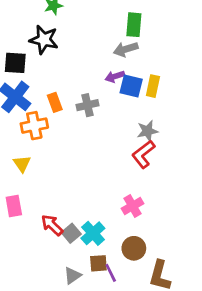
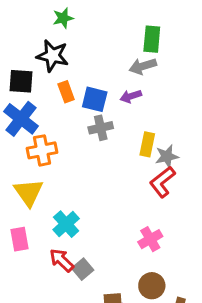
blue square: (131, 86) -> (95, 99), moved
yellow rectangle: (153, 86) -> (147, 144), moved
orange rectangle: (55, 102) -> (66, 92), moved
yellow triangle: (22, 164) -> (28, 192), size x1.5
cyan cross: (93, 233) -> (66, 224), moved

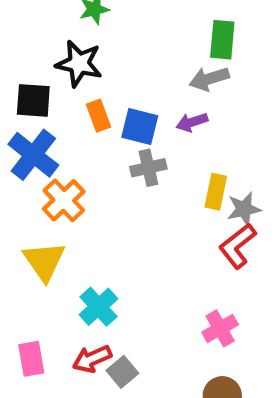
orange cross: (42, 150) -> (64, 200), turned -32
pink rectangle: (19, 239) -> (31, 359), moved
red arrow: (62, 260) -> (92, 359), turned -68

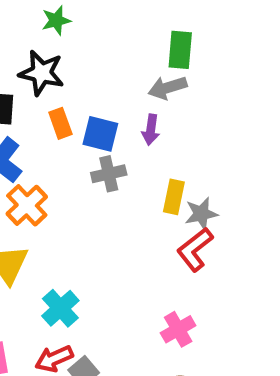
purple arrow: (192, 122) -> (151, 130), turned -64

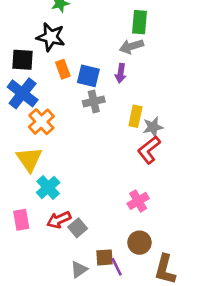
cyan cross: (60, 308) -> (48, 187), moved

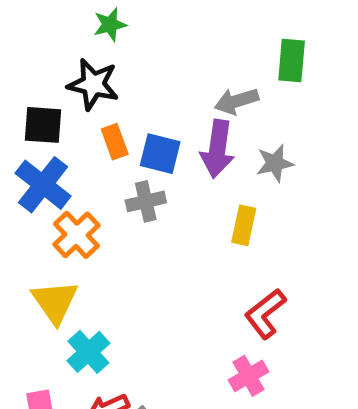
green rectangle: (139, 22) -> (292, 60), moved
purple arrow: (121, 73) -> (217, 149), size x1.6
gray cross: (94, 101) -> (146, 201), moved
gray star: (153, 127) -> (275, 163), moved
red L-shape: (149, 150) -> (265, 314), moved

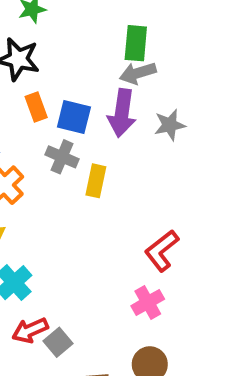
green rectangle: (292, 60) -> (136, 43), moved
gray cross: (146, 201) -> (62, 157), turned 36
yellow rectangle: (244, 225) -> (96, 181), moved

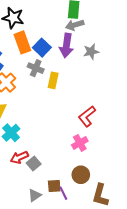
orange rectangle: (36, 107) -> (22, 42), size x1.5
blue square: (74, 117) -> (42, 48), turned 30

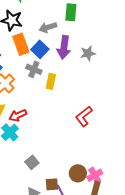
gray arrow: (75, 25) -> (48, 27), moved
pink cross: (80, 143) -> (95, 175), moved
red arrow: (19, 157) -> (18, 115), moved

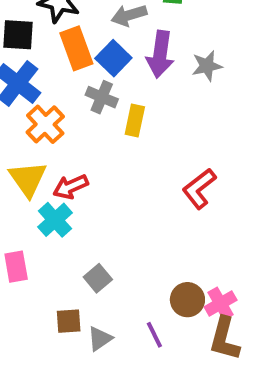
brown square: (52, 184) -> (69, 321), moved

